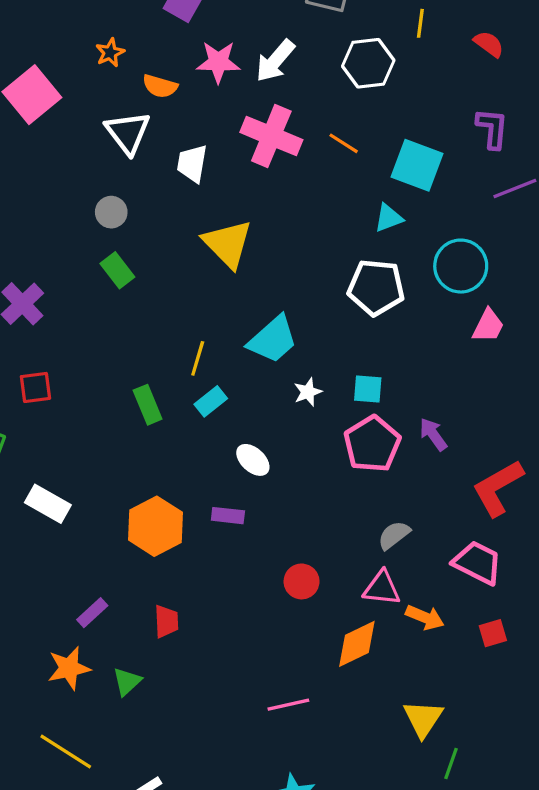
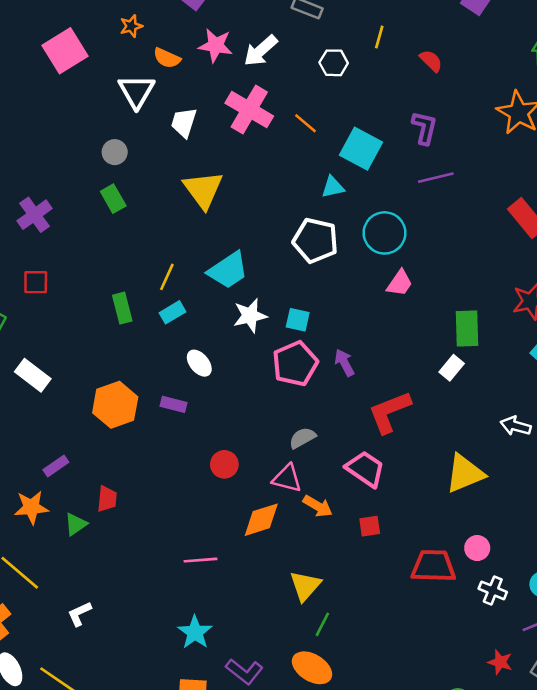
white hexagon: (368, 63) -> (334, 63), size x0.7
white star: (308, 392) -> (250, 316), size x1.5
red trapezoid: (166, 621) -> (107, 499), moved

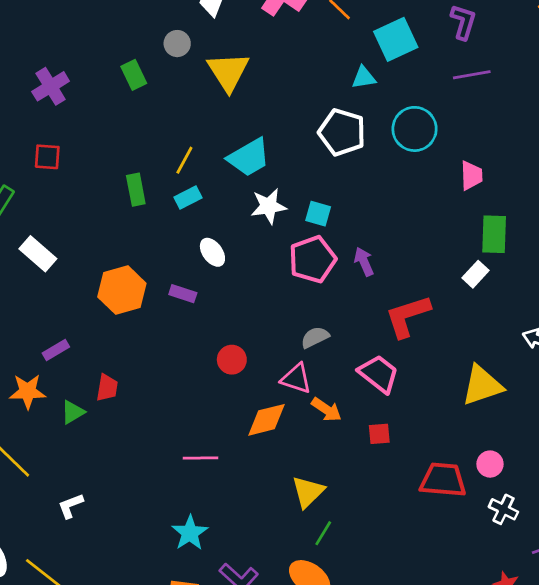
cyan square: (361, 149) -> (396, 39), turned 33
gray circle: (115, 152) -> (177, 44), moved
pink trapezoid: (400, 283) -> (471, 176), moved, turned -40

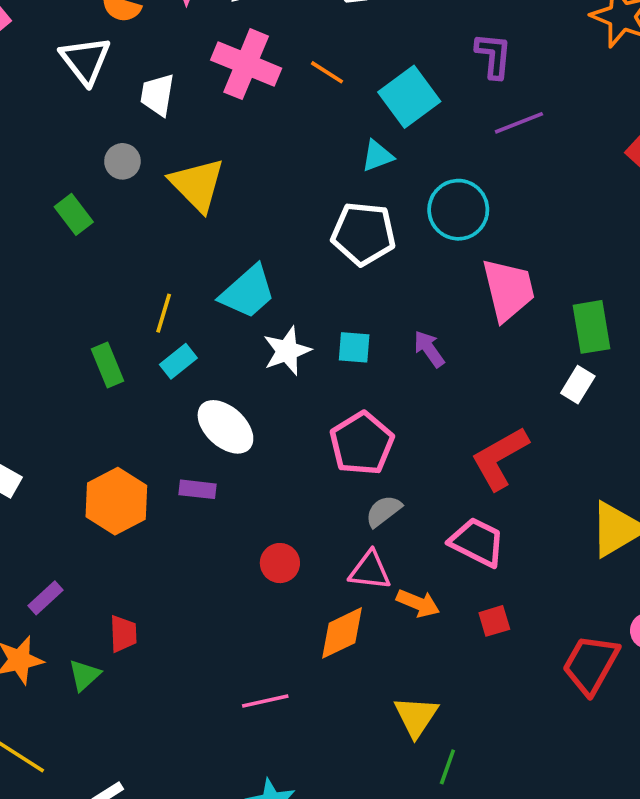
pink trapezoid: (471, 176) -> (508, 290), moved, size x1.6
white ellipse: (212, 252) -> (225, 427), size x1.5
pink pentagon: (312, 259) -> (362, 443), moved
purple arrow: (364, 262) -> (429, 349), moved
red trapezoid: (443, 480) -> (591, 664), turned -54

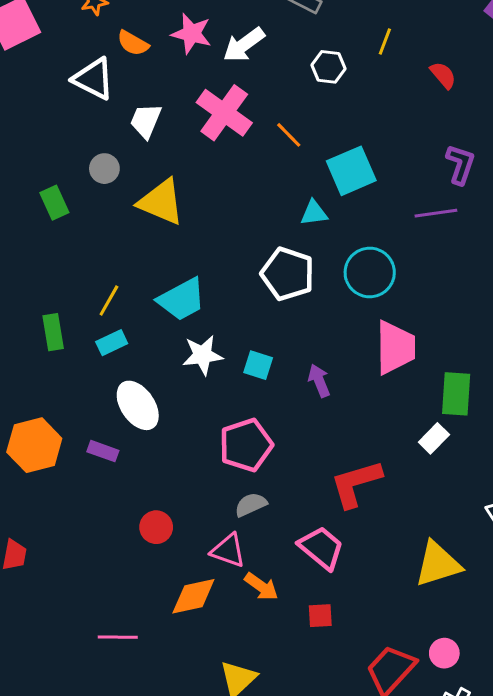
purple L-shape: (494, 56) -> (460, 164), moved
white triangle: (85, 60) -> (93, 79), turned -39
yellow triangle: (197, 185) -> (161, 202), turned -36

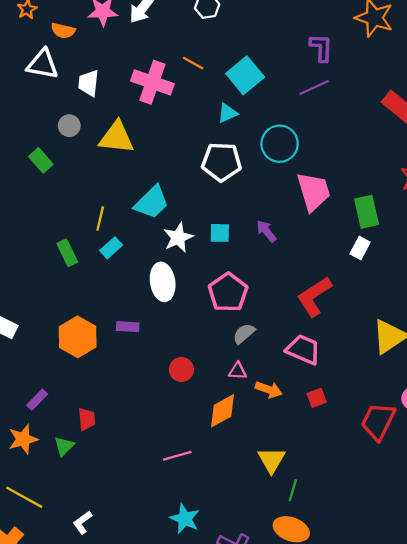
pink cross: (224, 113) -> (152, 82), moved
white ellipse: (138, 405) -> (163, 282), moved, turned 42
pink triangle: (228, 551) -> (238, 371), size x0.7

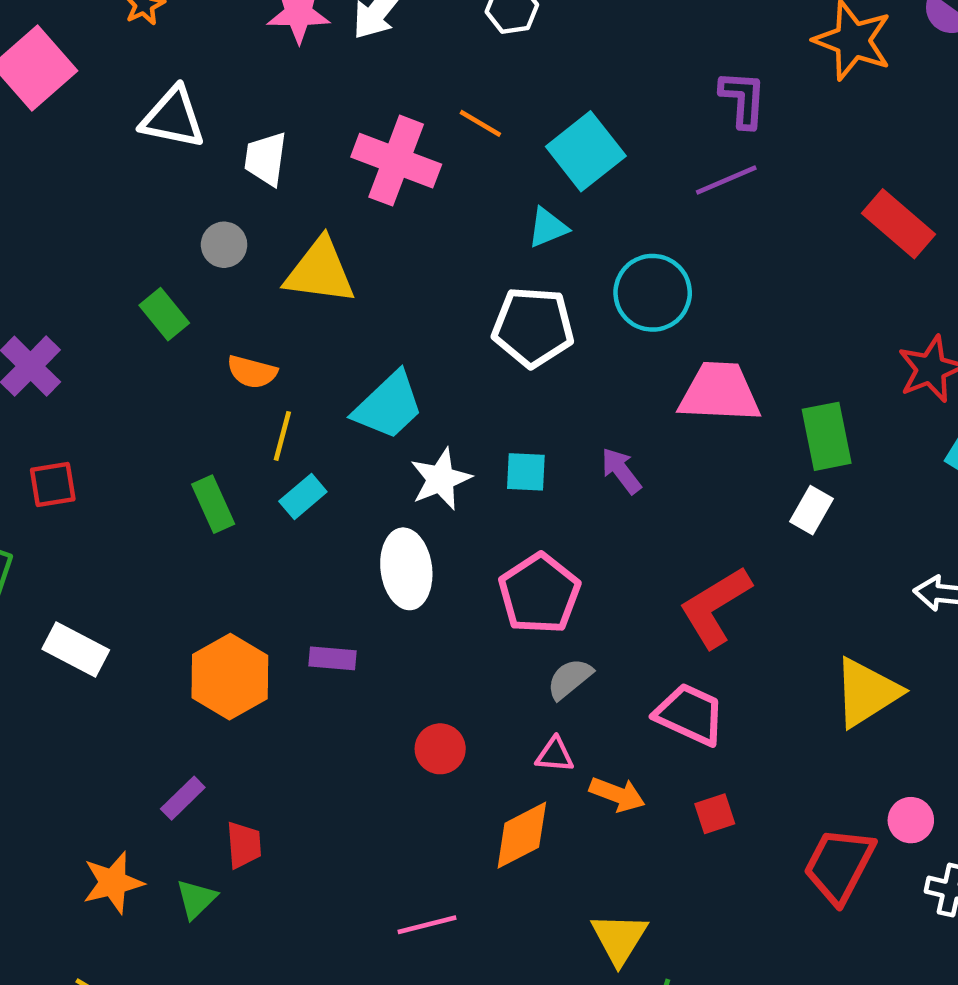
orange semicircle: (63, 31) -> (252, 372), moved
pink trapezoid: (314, 192) -> (719, 392), turned -72
purple rectangle: (37, 400) -> (183, 798), moved

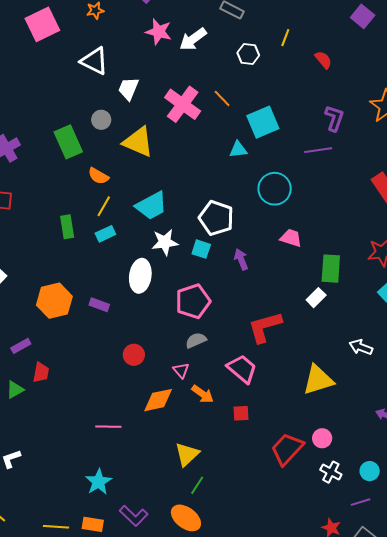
green rectangle: (164, 314) -> (68, 142), size x1.5
white pentagon: (533, 327) -> (216, 218), moved
pink trapezoid: (719, 392) -> (291, 238), size x0.6
pink triangle: (555, 755) -> (181, 370), turned 30

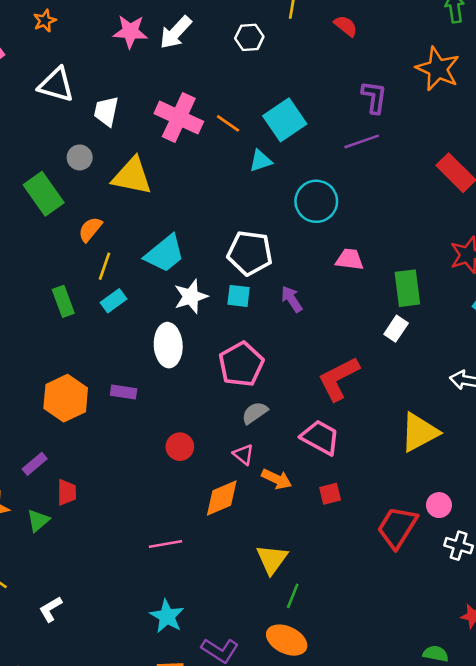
orange line: (222, 98) -> (228, 123), moved
orange semicircle: (98, 176) -> (90, 229), turned 110

